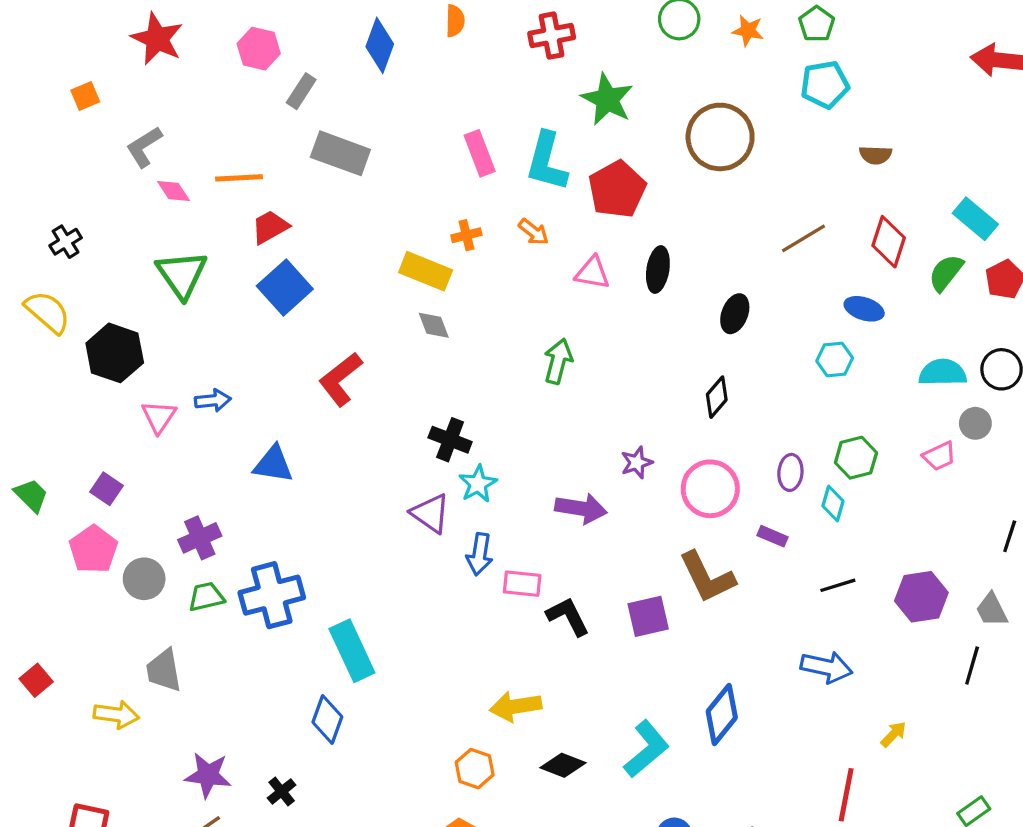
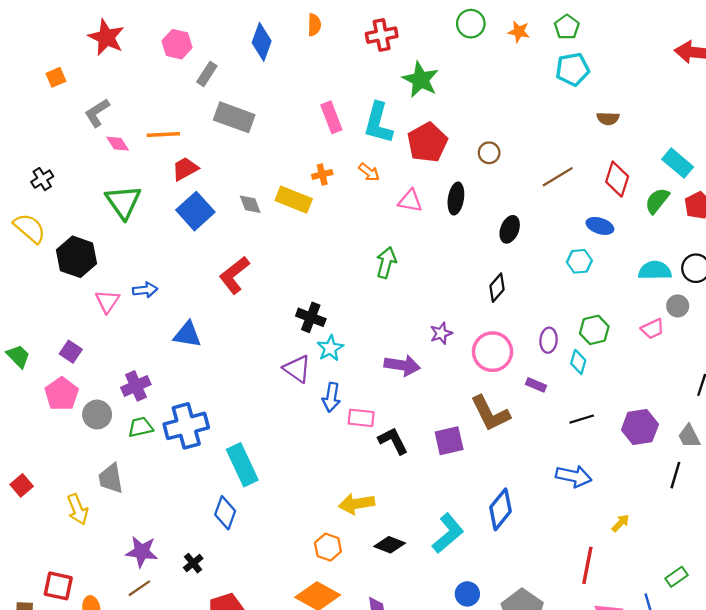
brown circle: (720, 137) -> (489, 153), moved, size x0.5
gray diamond: (434, 325) -> (250, 204), moved
yellow arrow: (116, 715) -> (78, 509), turned 60

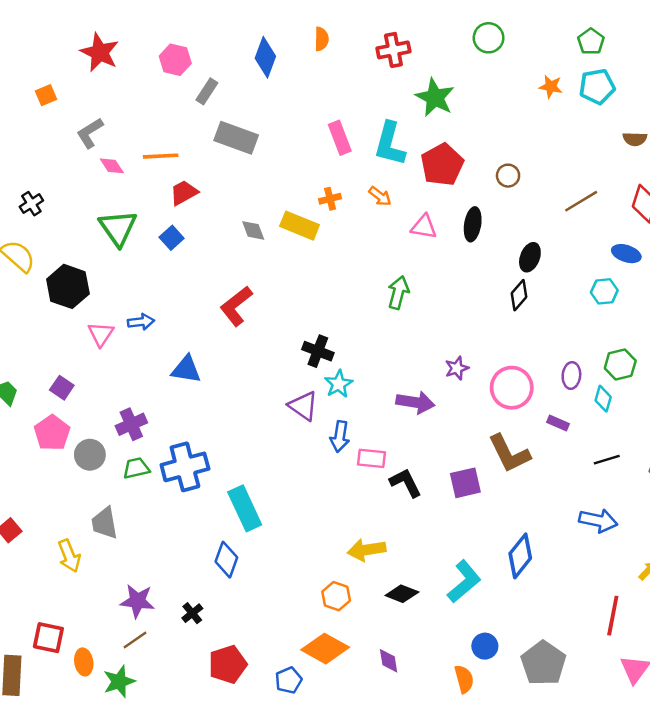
orange star: (519, 32) -> (551, 87), moved
blue square: (195, 211) -> (172, 238), moved, size x0.6
black diamond: (497, 288) -> (519, 295), moved

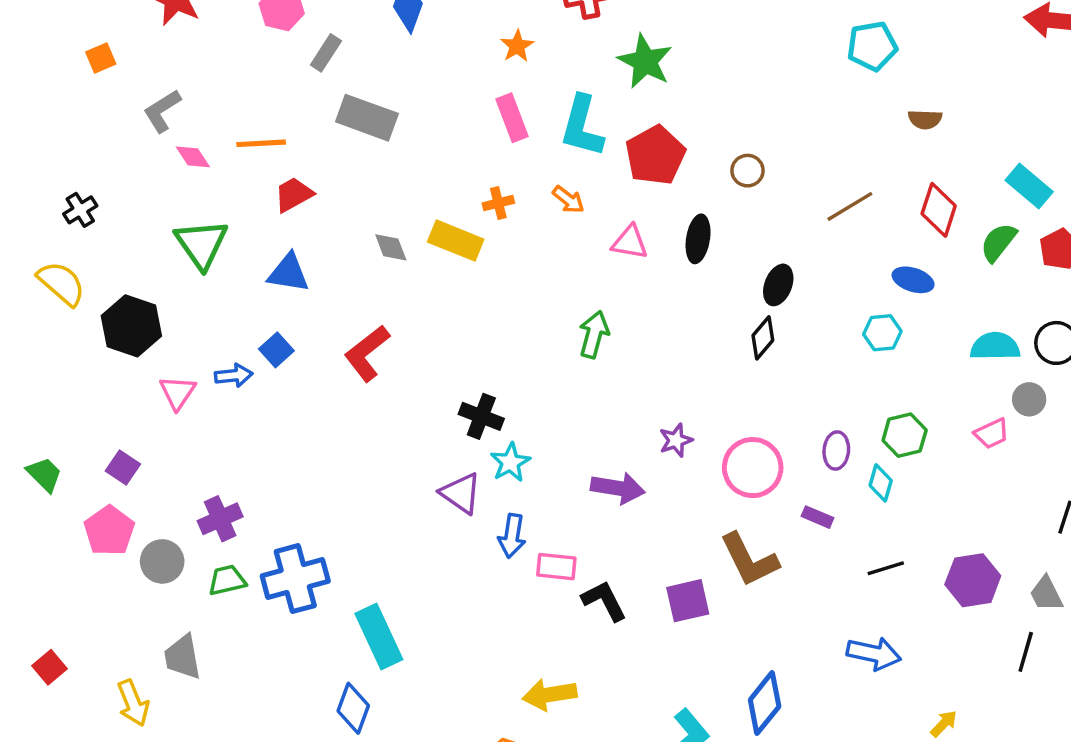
orange star: (551, 87) -> (517, 46), moved, turned 30
blue square: (172, 238) -> (276, 350), moved
blue triangle: (186, 369) -> (288, 273), moved

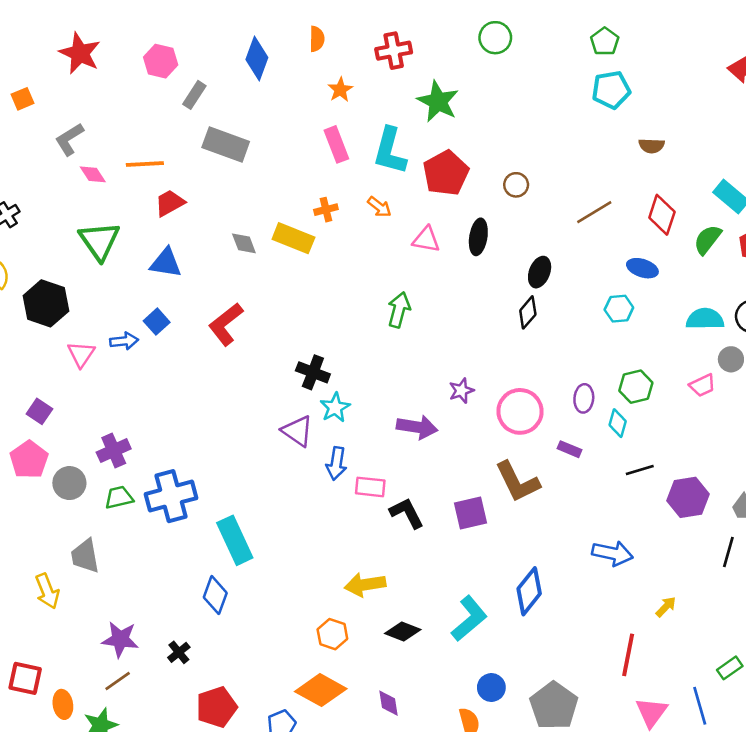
black line: (886, 568) -> (640, 470), moved

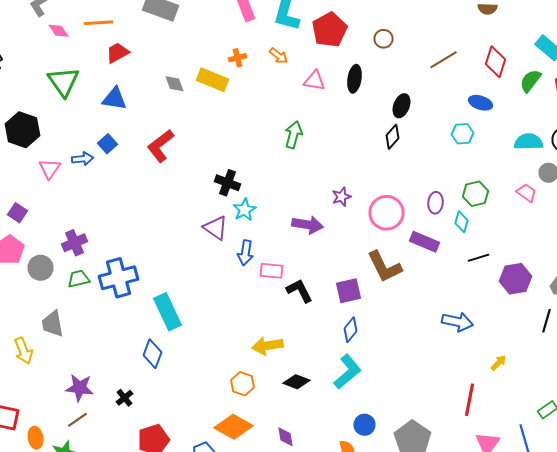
pink trapezoid: (702, 385) -> (526, 193), turned -120
purple rectangle: (569, 449) -> (424, 242), size x1.6
blue diamond: (529, 591) -> (350, 330), moved, size x0.7

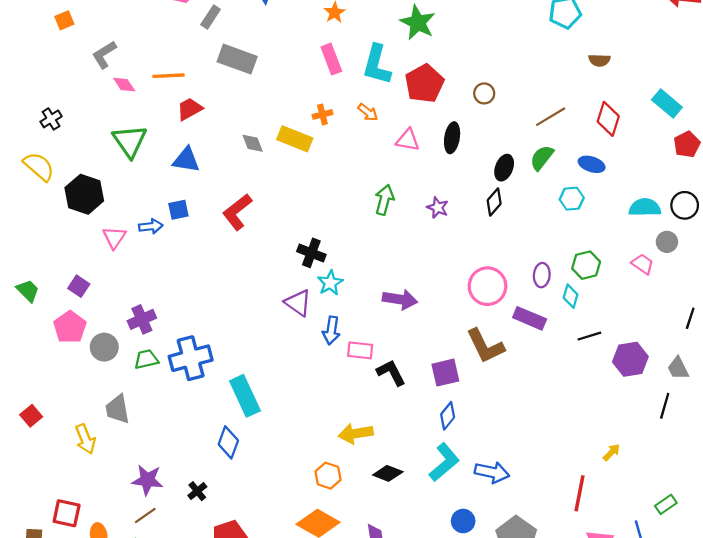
green semicircle: (530, 81) -> (542, 158), moved
blue square: (108, 144) -> (178, 210), turned 30
purple star: (342, 197) -> (438, 208), moved, turned -30
blue arrow: (458, 322) -> (492, 472), moved

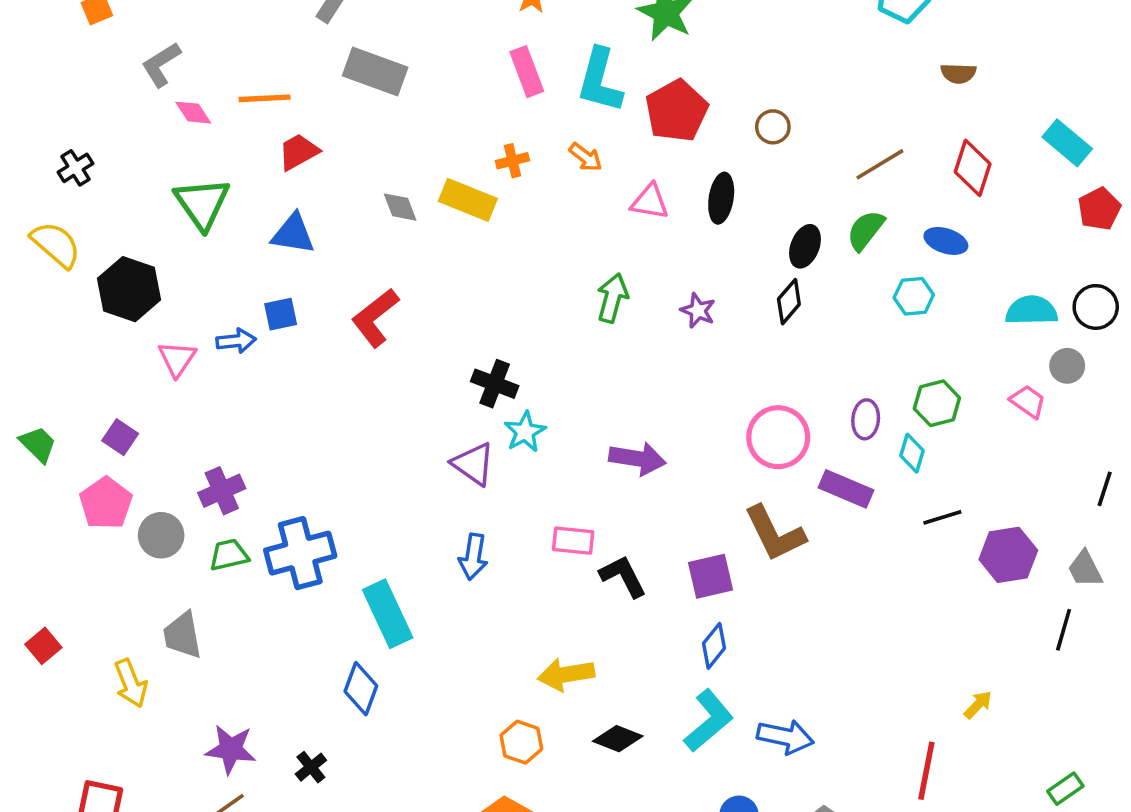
blue arrow: (331, 330) -> (473, 557), moved

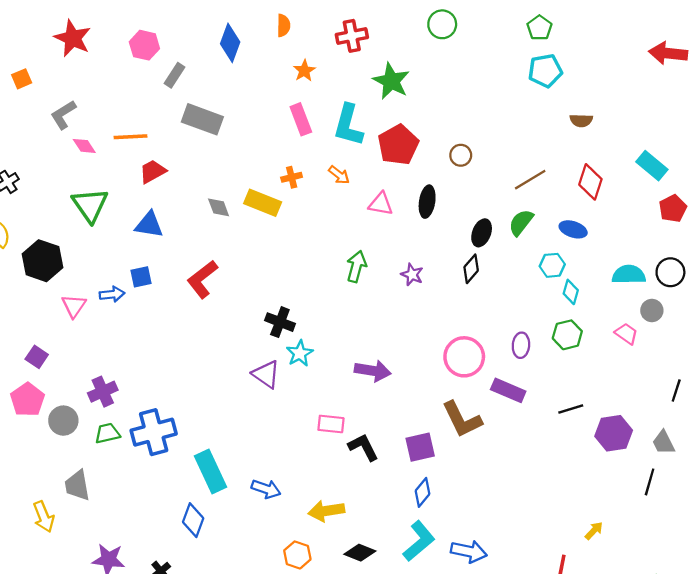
cyan diamond: (912, 453) -> (571, 292), moved
blue arrow: (473, 557) -> (266, 489), moved, turned -80

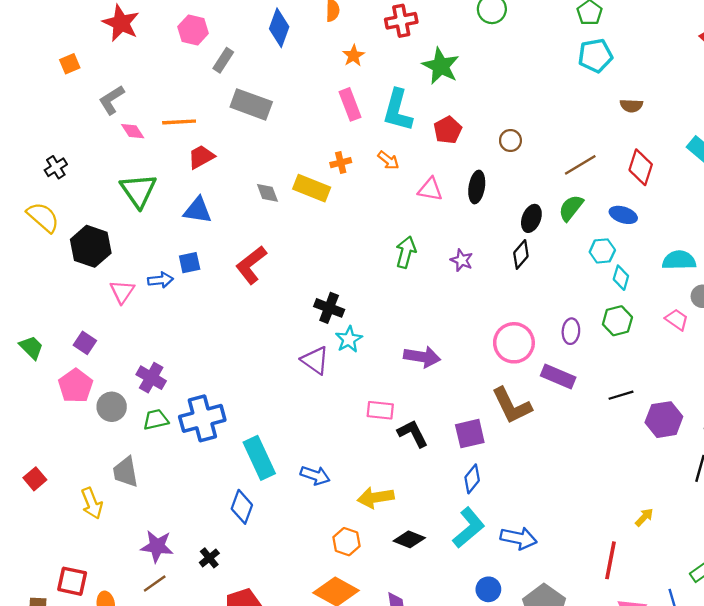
red pentagon: (398, 145) -> (448, 130), size x0.7
purple cross: (103, 392) -> (151, 378), turned -36

